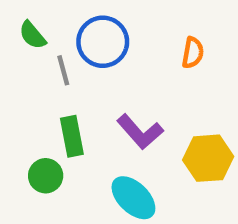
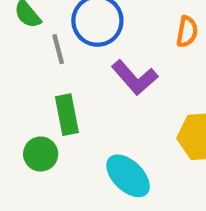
purple L-shape: (140, 132) -> (135, 78), moved

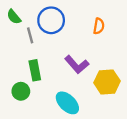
purple L-shape: (135, 78) -> (77, 65), moved

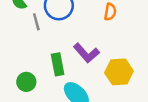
green rectangle: (35, 70) -> (58, 64), moved

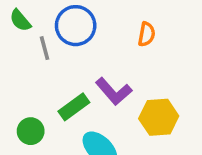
green rectangle: (58, 64) -> (74, 107), turned 65

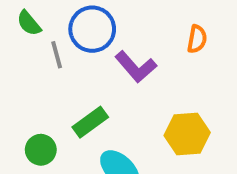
orange semicircle: (147, 34) -> (197, 39), moved
purple L-shape: (114, 91) -> (136, 67), moved

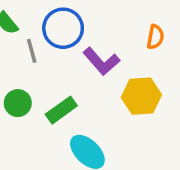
yellow hexagon: (187, 134) -> (141, 96), moved
green circle: (41, 150) -> (18, 103), moved

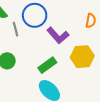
green rectangle: (61, 110) -> (47, 65), moved

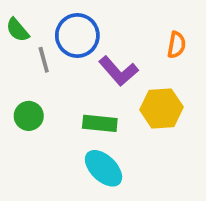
green rectangle: (47, 65) -> (100, 123), turned 42

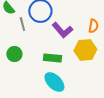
orange semicircle: (176, 45) -> (93, 26), moved

